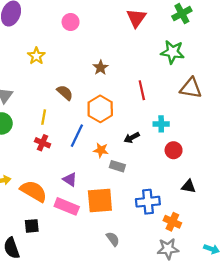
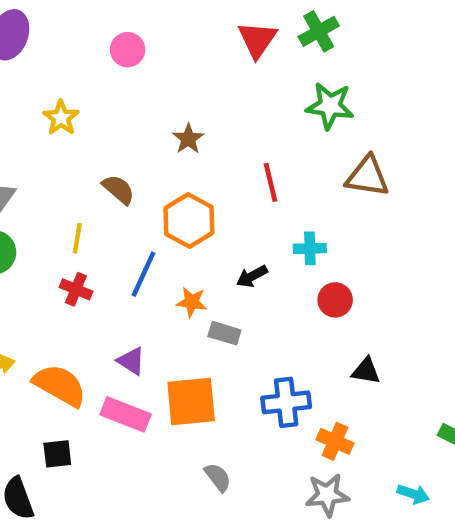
green cross: (182, 14) -> (319, 31), moved

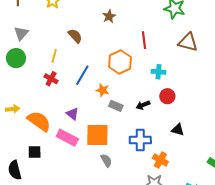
orange hexagon: (189, 220) -> (120, 62), moved
black arrow: (252, 276) -> (143, 105), moved
gray semicircle: (218, 477) -> (106, 160), moved

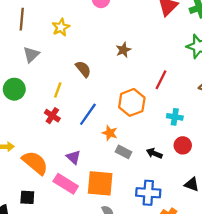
gray triangle: (21, 33) -> (31, 55), moved
red line: (144, 40) -> (161, 80), turned 30
black arrow: (143, 105) -> (154, 153), turned 40

